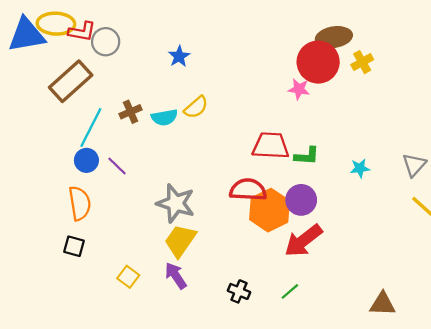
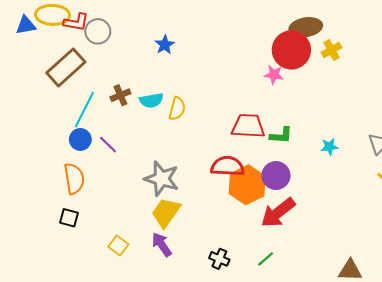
blue triangle: (27, 35) -> (26, 25), size x0.6
yellow semicircle: (196, 107) -> (177, 109), moved, turned -35

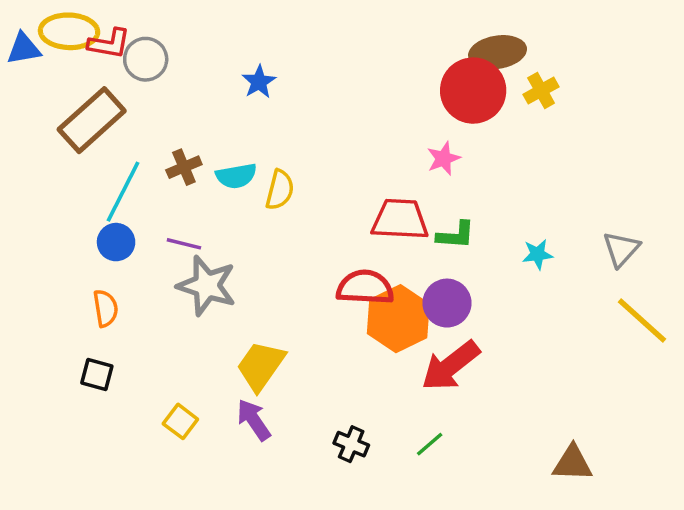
pink star: (274, 75) -> (444, 158), moved, turned -30
purple line: (108, 145) -> (184, 244), moved, turned -30
orange semicircle: (74, 179) -> (106, 308), size x0.7
gray star: (162, 179) -> (207, 286), moved

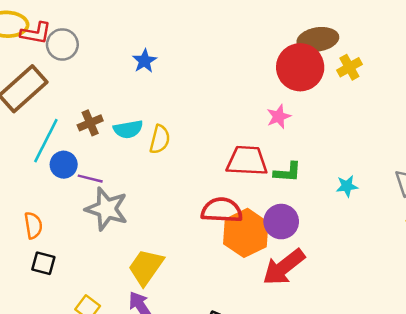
blue circle: (116, 242) -> (64, 165), moved
black square: (97, 374) -> (43, 263), moved

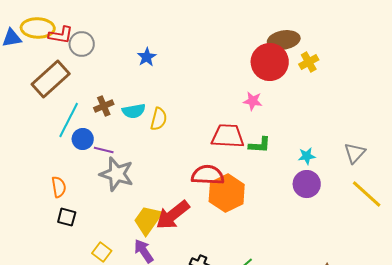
pink star: (279, 117) -> (253, 101), turned 30
purple circle: (281, 222) -> (307, 184), moved
red arrow: (284, 267) -> (173, 215), moved

